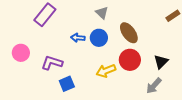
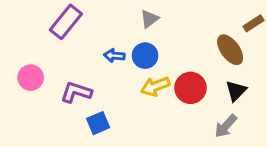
gray triangle: (102, 13) -> (149, 19), turned 40
brown ellipse: (129, 33) -> (230, 50), moved
yellow arrow: (106, 71) -> (155, 86), moved

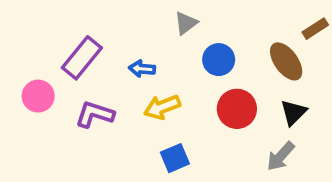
purple rectangle: (66, 22) -> (82, 58), moved
blue circle: (145, 56) -> (219, 60), moved
yellow arrow: (155, 86) -> (162, 107), moved
blue square: (98, 123) -> (175, 158), moved

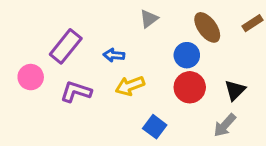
blue circle: (219, 60) -> (187, 55), moved
brown ellipse: (286, 61) -> (207, 27), moved
blue square: (175, 158) -> (155, 127), moved, turned -30

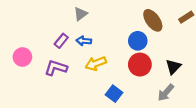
gray triangle: (149, 19) -> (81, 14), moved
purple rectangle: (66, 46) -> (61, 41), moved, size x0.6

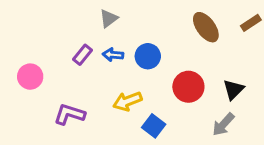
blue circle: (138, 41) -> (148, 56), moved
yellow arrow: (96, 63) -> (127, 101), moved
purple L-shape: (56, 68) -> (69, 114), moved

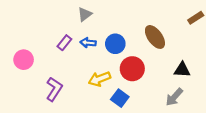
brown ellipse: (206, 27) -> (155, 37), moved
red circle: (188, 87) -> (132, 69), moved
black triangle: (233, 90) -> (182, 70), turned 48
purple L-shape: (69, 114) -> (54, 89), turned 105

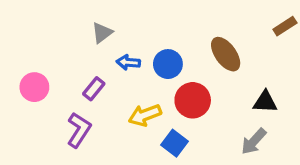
gray triangle: (85, 14) -> (102, 33), moved
purple rectangle: (64, 43) -> (94, 89), moved

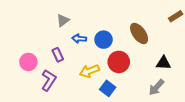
pink circle: (34, 87) -> (28, 62), moved
purple rectangle: (94, 89) -> (58, 55), turned -64

